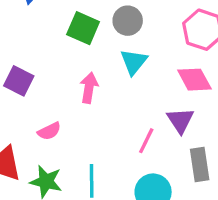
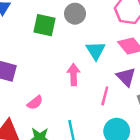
cyan triangle: (134, 62) -> (96, 51), moved
pink arrow: (89, 88) -> (74, 75), moved

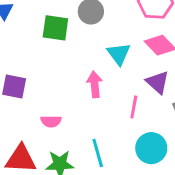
pink semicircle: (35, 103) -> (51, 121), turned 42

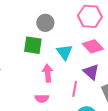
green square: (55, 28) -> (33, 45), moved
pink semicircle: (51, 121) -> (42, 98), moved

